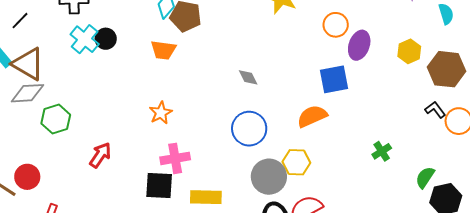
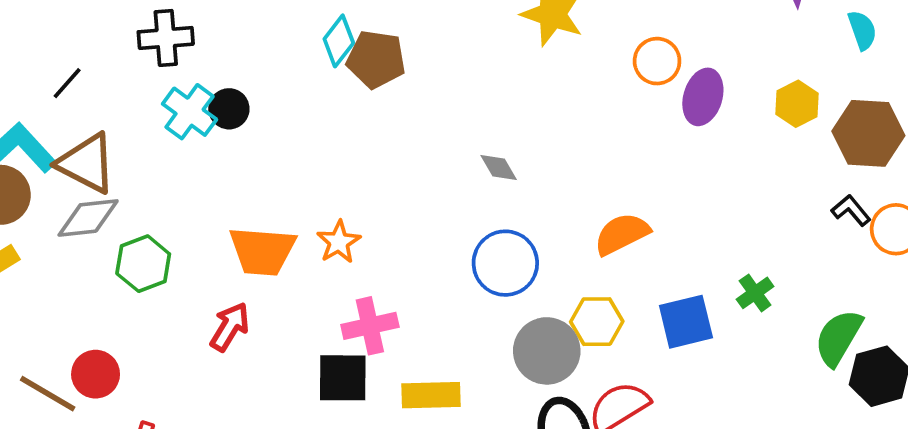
orange trapezoid: (163, 50) -> (262, 251), moved, size x1.4
blue square: (334, 79) -> (686, 322), moved
green semicircle: (425, 177) -> (838, 338), size x1.4

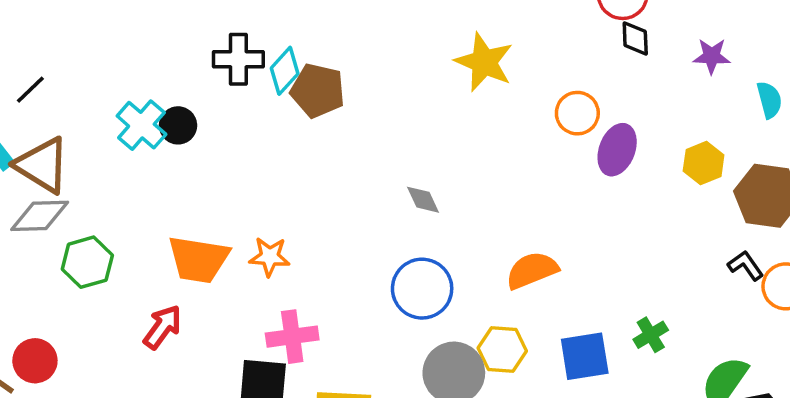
black cross: (166, 38) -> (238, 59), moved
orange star: (339, 242) -> (270, 257), turned 30

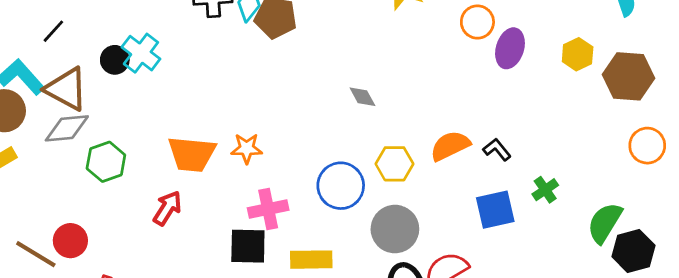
black circle: (178, 125) -> (115, 60), moved
black L-shape: (746, 266) -> (497, 150), moved
blue circle: (422, 289) -> (341, 186), moved
yellow hexagon: (502, 349) -> (394, 164), moved

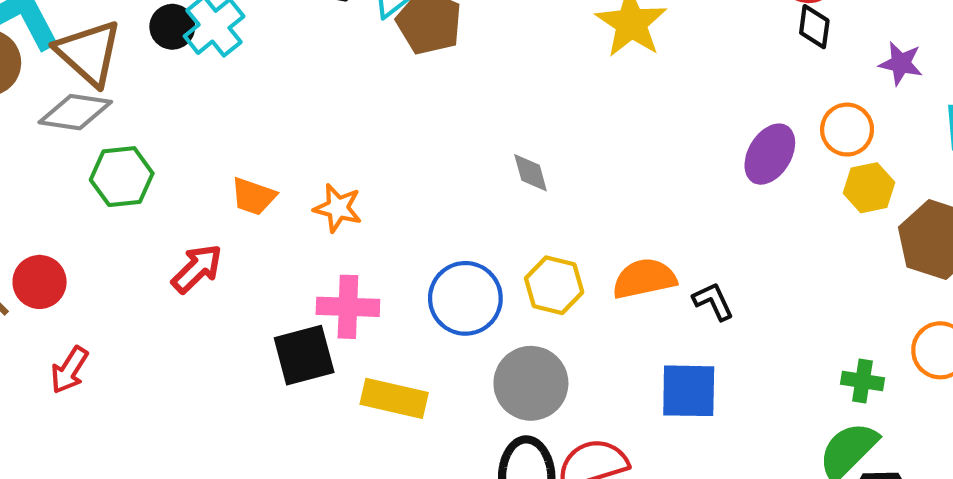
orange circle: (477, 22) -> (847, 130), moved
orange trapezoid: (192, 154) -> (253, 196), size x0.6
green cross: (545, 190) -> (863, 381), moved, turned 30
black square: (248, 246) -> (304, 355), turned -30

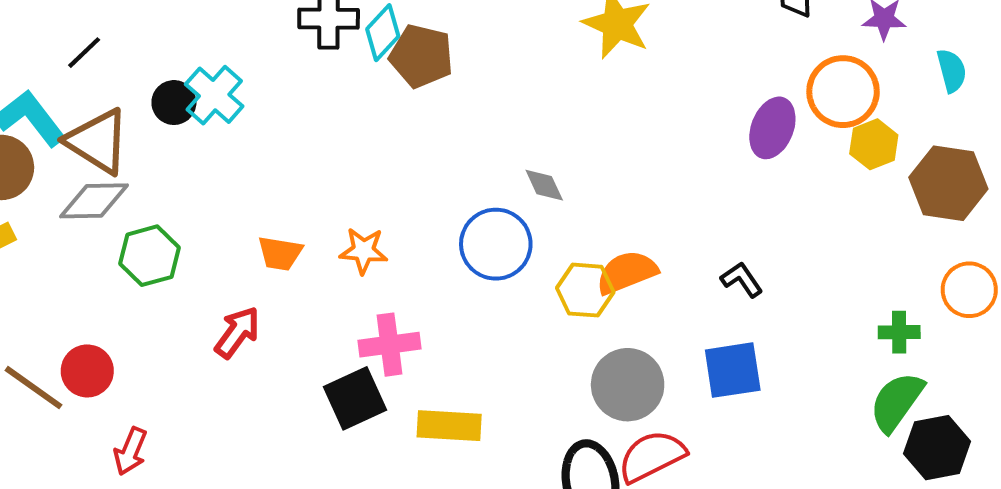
orange circle: (847, 130) -> (843, 92), size x1.4
orange semicircle: (644, 279) -> (627, 272), moved
blue circle: (465, 298) -> (496, 244), moved
gray circle: (531, 383) -> (628, 385), moved

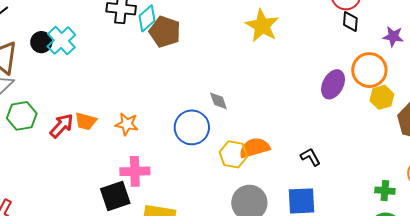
red arrow: (237, 332) -> (62, 126), moved

